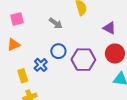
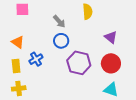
orange triangle: (14, 45) -> (18, 42), moved, turned 48
blue circle: (58, 51) -> (61, 41), moved

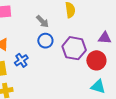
purple triangle: (111, 37) -> (105, 38), moved, turned -32
purple hexagon: (79, 63) -> (74, 48), moved

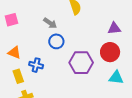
purple hexagon: (74, 48) -> (81, 63), moved
blue cross: (21, 60) -> (36, 65), turned -32

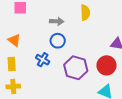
gray arrow: (50, 23) -> (57, 21), turned -48
blue cross: (36, 65) -> (43, 60), moved

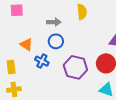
orange triangle: (14, 40) -> (26, 44), moved

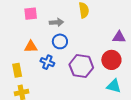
pink square: (17, 10) -> (31, 14), moved
orange triangle: (26, 44) -> (31, 47), turned -32

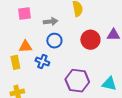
red circle: (111, 60) -> (90, 40), moved
purple hexagon: (81, 66) -> (77, 81), moved
yellow rectangle: (17, 70) -> (15, 62), moved

